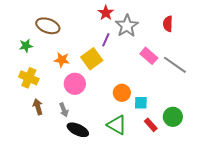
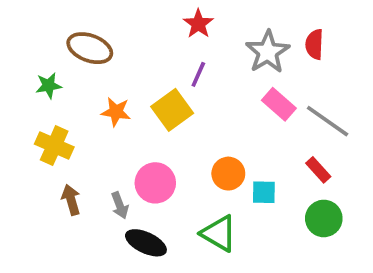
gray star: (127, 26) -> (268, 52), moved
pink circle: (75, 84) -> (155, 183), moved
red rectangle: (151, 125) -> (318, 170), moved

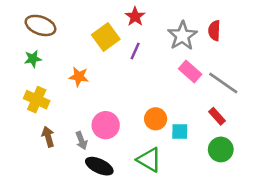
brown ellipse: (90, 48) -> (40, 25), moved
yellow square: (172, 110) -> (106, 37), moved

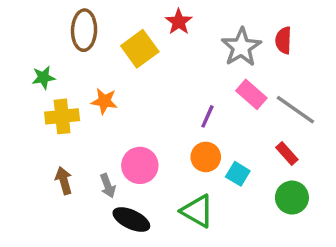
brown ellipse: (40, 25) -> (84, 30), moved, turned 72
purple line: (135, 51) -> (207, 116), moved
yellow cross: (37, 100) -> (62, 116), moved, turned -30
cyan square: (180, 132) -> (238, 174), turned 30

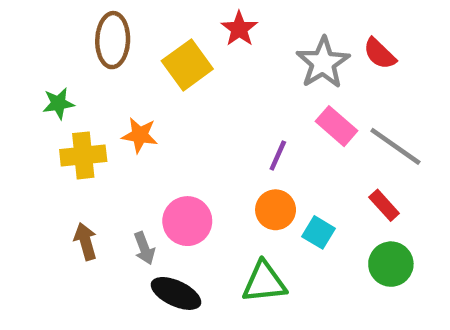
red semicircle: (283, 40) -> (380, 54), turned -48
green triangle: (197, 211) -> (264, 282), turned -36

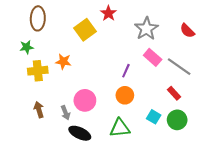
brown ellipse: (113, 40) -> (38, 18), moved
red semicircle: (380, 54) -> (187, 31), moved
cyan square: (318, 232) -> (154, 117), moved

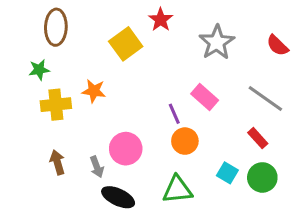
pink rectangle: (153, 57) -> (205, 97), moved
purple line: (126, 71) -> (174, 114), moved, turned -48

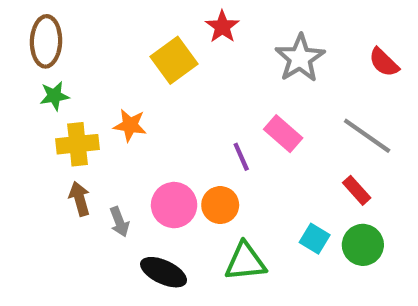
brown ellipse: (56, 27) -> (46, 41), moved
orange circle: (185, 141) -> (220, 205), moved
brown arrow: (57, 162) -> (80, 199), moved
gray arrow: (97, 167) -> (119, 222), moved

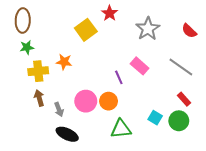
red rectangle: (357, 190) -> (184, 99), moved
black ellipse: (164, 272) -> (67, 134), moved

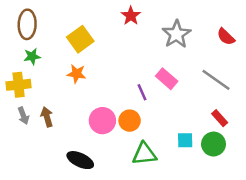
yellow square: (86, 30) -> (80, 39), moved
yellow cross: (38, 71) -> (19, 85), moved
gray arrow: (59, 109) -> (23, 116), moved
cyan square: (155, 118) -> (185, 140), turned -32

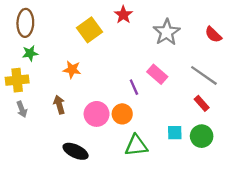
yellow square: (80, 39) -> (90, 30), moved
brown arrow: (47, 117) -> (59, 105), moved
red rectangle: (220, 118) -> (202, 103), moved

